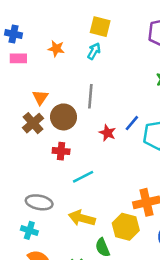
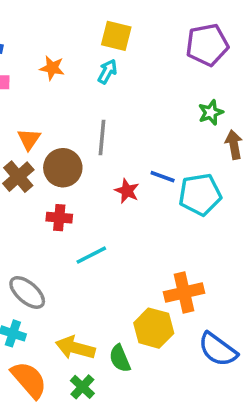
blue line: (132, 123) -> (163, 177), turned 70
gray ellipse: (39, 202) -> (27, 292), turned 30
yellow arrow: (82, 218) -> (75, 348), moved

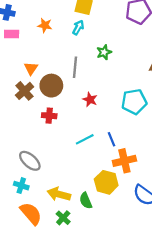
green star: (211, 112) -> (104, 52), moved
blue line: (163, 177) -> (112, 139), moved, turned 48
cyan line: (91, 255) -> (85, 139), moved

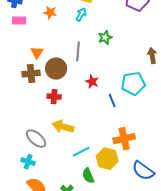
brown cross: (24, 91) -> (31, 74), turned 36
cyan line: (85, 139) -> (81, 152), moved
blue line: (112, 139) -> (112, 101), moved
yellow arrow: (59, 194) -> (63, 127), moved

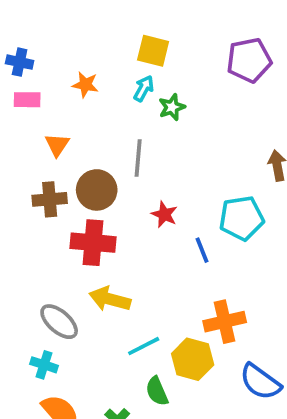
green star: (105, 37) -> (172, 107), moved
orange triangle: (37, 53) -> (57, 145), moved
red cross: (54, 97) -> (93, 243), size x1.6

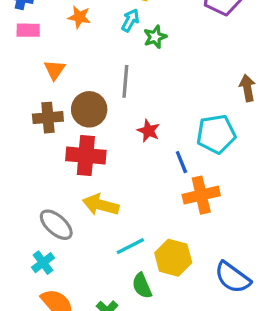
orange cross: (225, 322) -> (201, 195), moved
cyan cross: (44, 365) -> (43, 263), turned 35

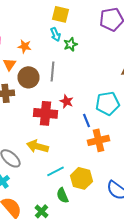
orange star: (79, 17) -> (24, 46), moved
cyan arrow: (130, 20) -> (56, 34), turned 128
brown circle: (89, 109) -> (28, 77), moved
red cross: (86, 155) -> (46, 113), moved

